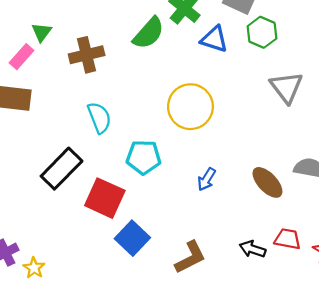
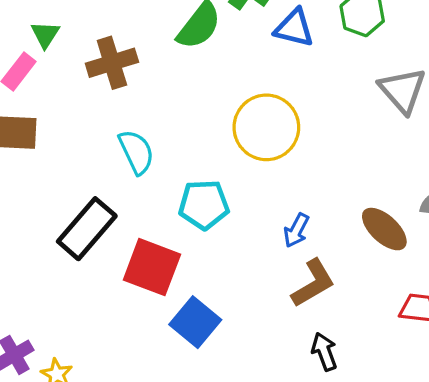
black arrow: (253, 249) -> (324, 352), moved, turned 55
brown L-shape: (190, 257) -> (313, 283), moved

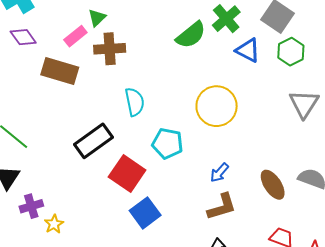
brown cross: (112, 63) -> (110, 49), moved

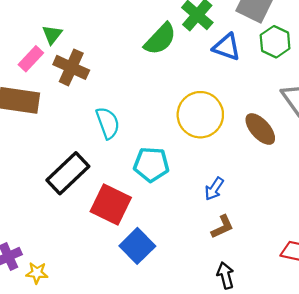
brown cross: (110, 49) -> (71, 67), turned 36
brown ellipse: (273, 185) -> (260, 129), moved
brown L-shape: (222, 207) -> (222, 227), size x0.7
yellow star: (54, 224) -> (37, 273), turned -30

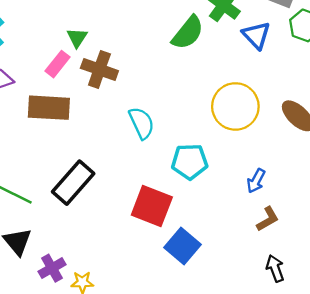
blue triangle: (227, 47) -> (256, 35), turned 32
black rectangle: (68, 173) -> (73, 183), moved

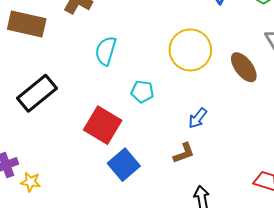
cyan semicircle: (142, 123) -> (106, 51), turned -148
cyan pentagon: (190, 162) -> (142, 92), size x0.7
brown L-shape: (268, 219) -> (184, 153), moved

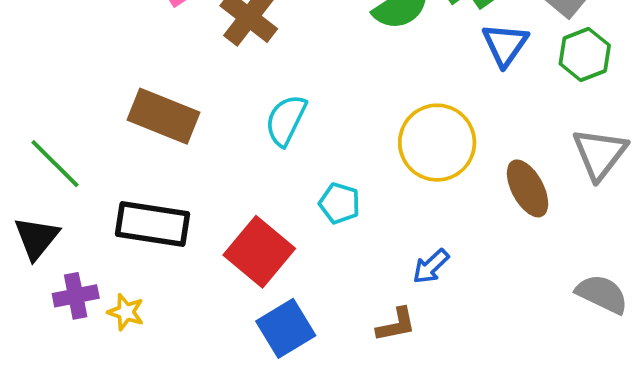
brown rectangle: (27, 24) -> (163, 116), moved
black rectangle: (37, 93) -> (152, 224), moved, turned 39
yellow star: (31, 182) -> (126, 312), moved

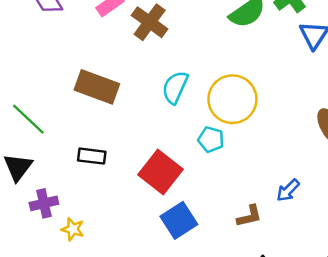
yellow circle: (437, 143) -> (232, 99), moved
black rectangle: (152, 224) -> (92, 156), size x0.6
blue arrow: (431, 266) -> (288, 190), moved
yellow star: (126, 312) -> (73, 229), moved

